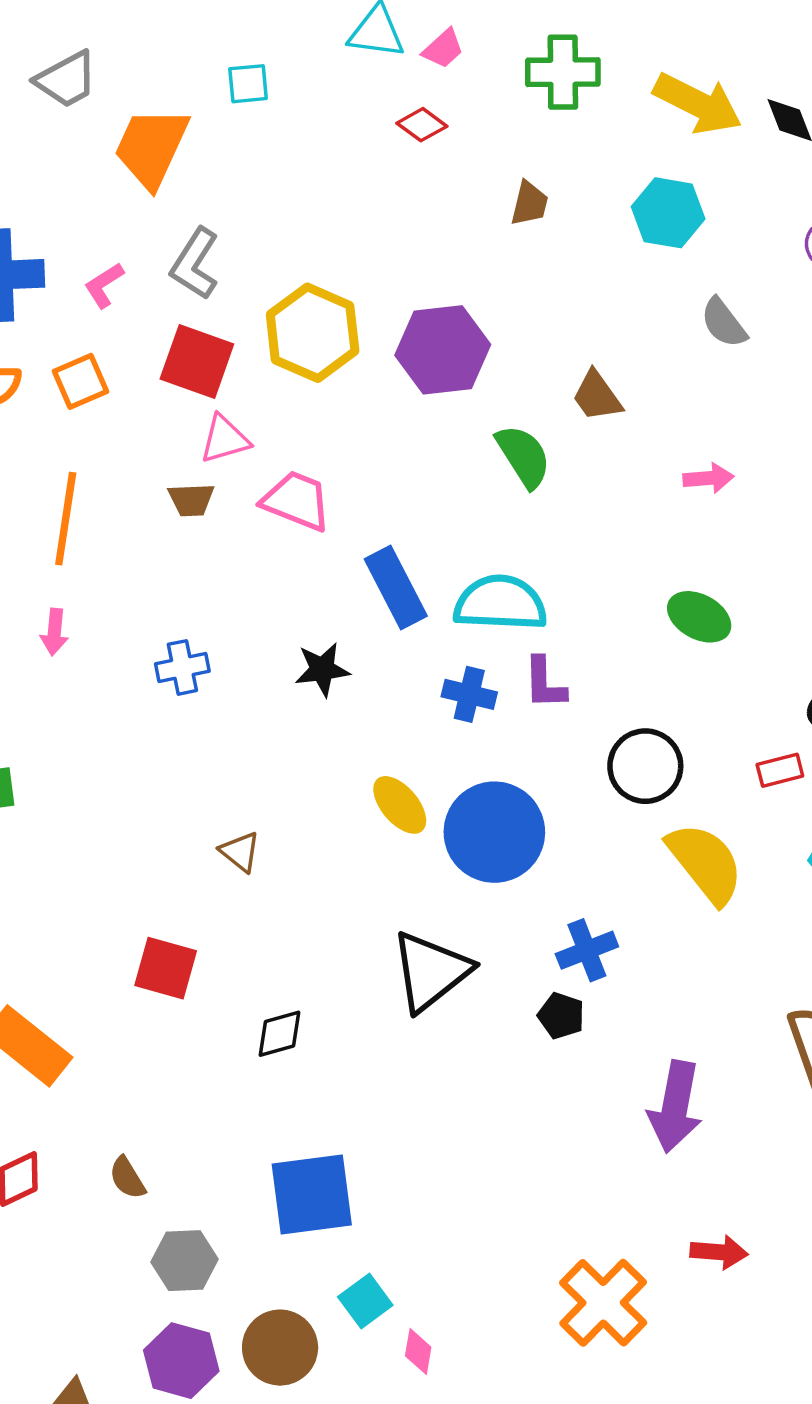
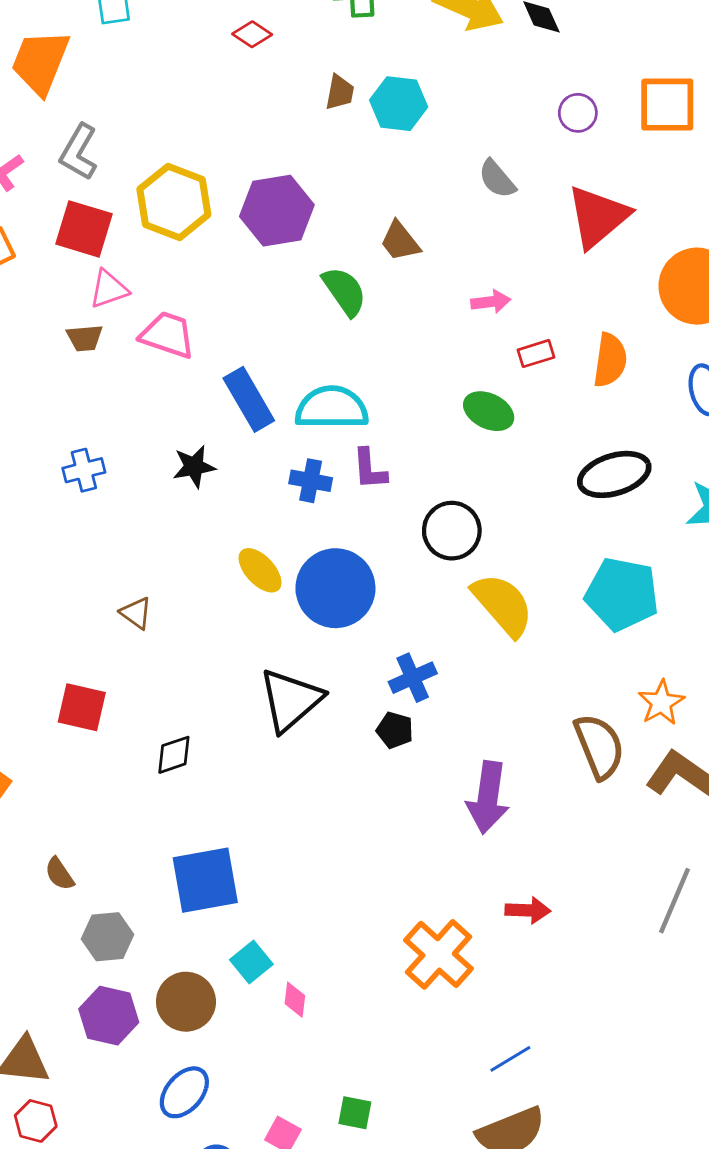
cyan hexagon: (668, 213) -> (399, 104), moved
red rectangle: (780, 770) -> (536, 354), moved

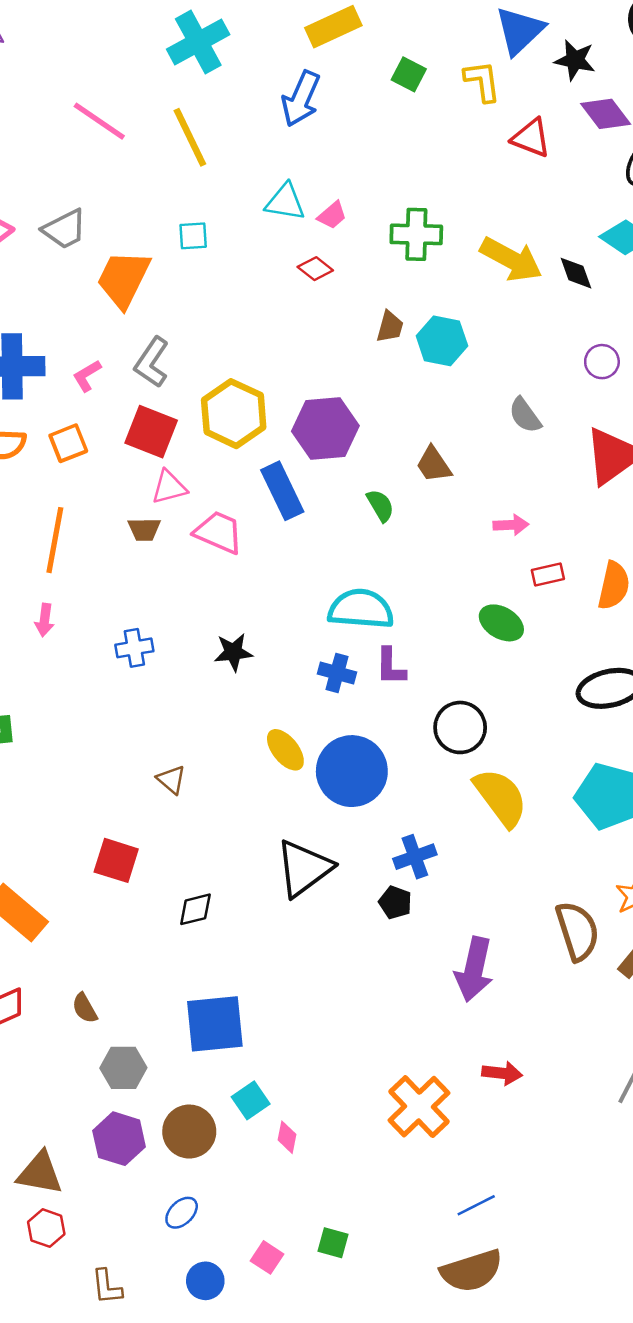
green semicircle: (344, 291) -> (380, 505), size x0.7
blue rectangle: (249, 399) -> (282, 491), moved
blue ellipse: (184, 1092) -> (182, 1213), size x0.7

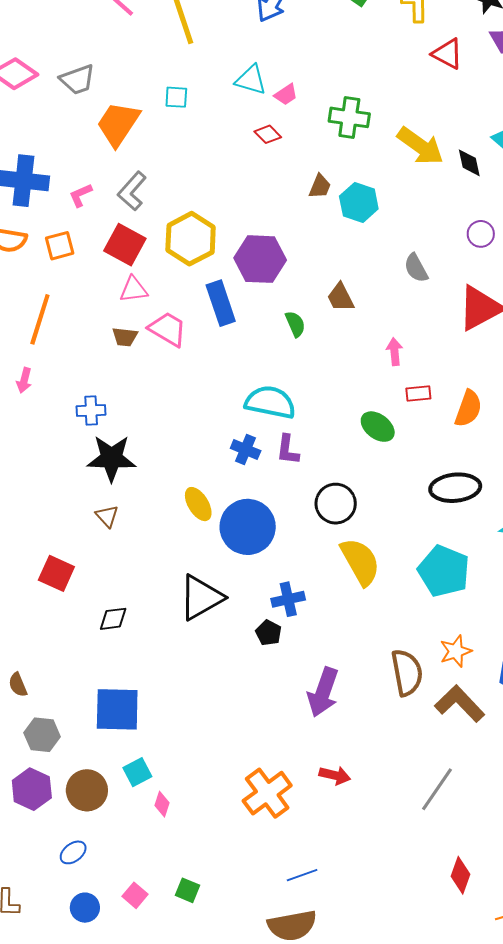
pink arrow: (511, 525) -> (394, 352), turned -100
brown trapezoid: (144, 529) -> (125, 337), moved
black star: (233, 652) -> (111, 458), moved, size x1.6

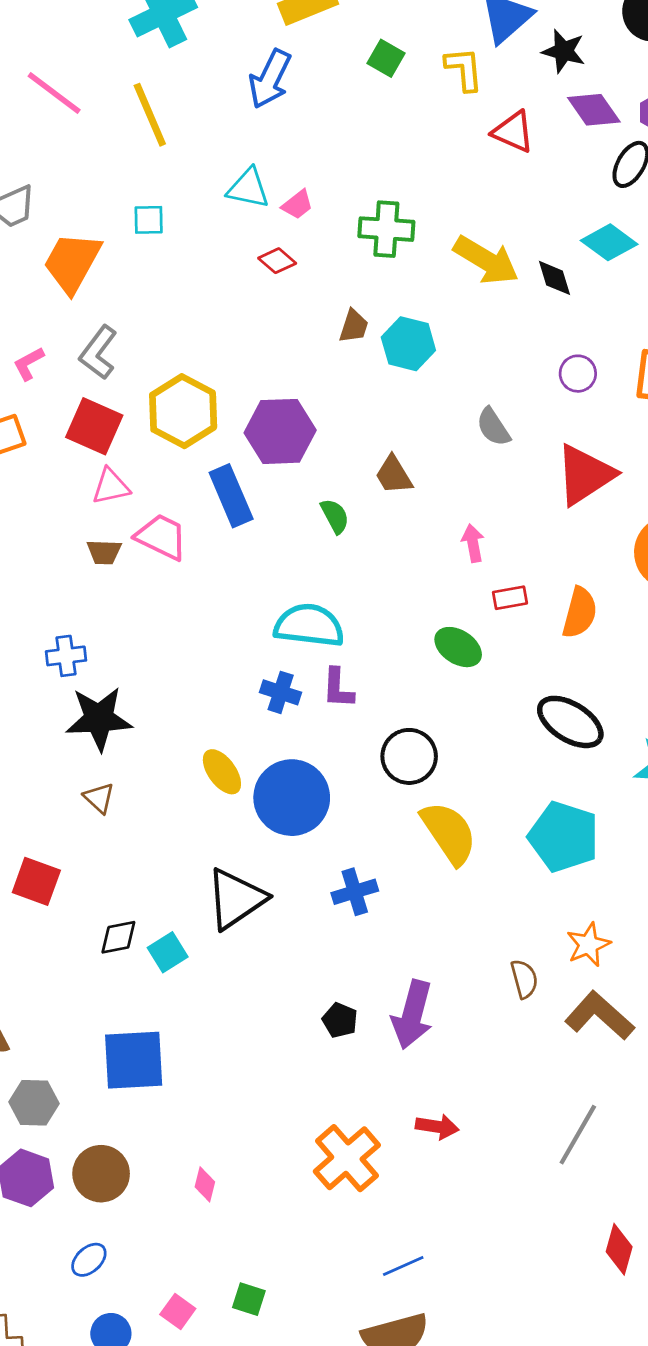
black ellipse: (455, 488) -> (570, 722), turned 42
black pentagon: (269, 633) -> (340, 1020), moved
brown semicircle: (407, 673) -> (524, 979), size x0.6
cyan square: (137, 772) -> (168, 952), moved

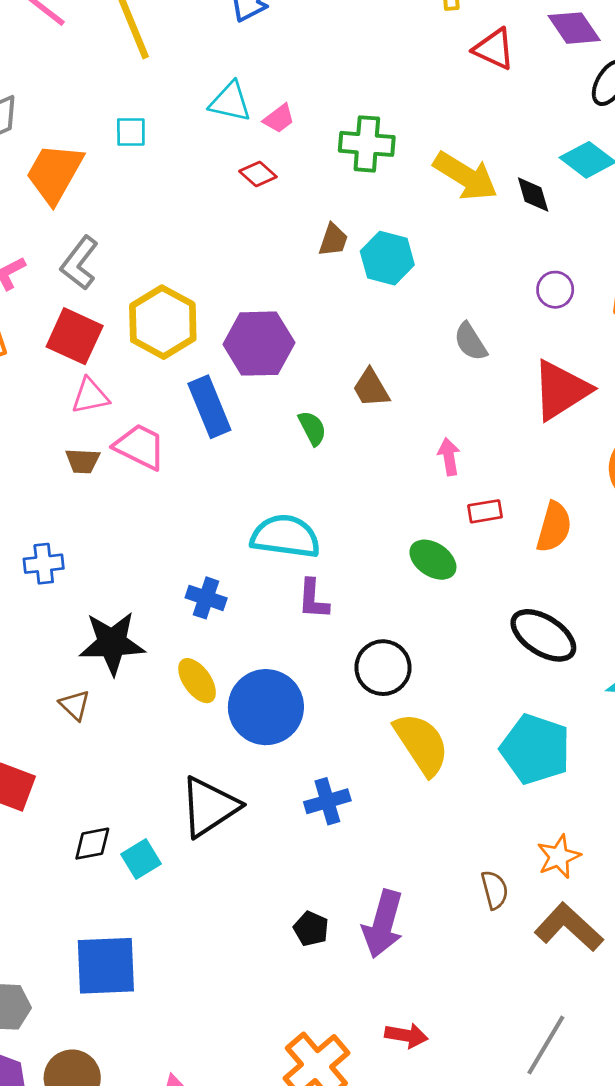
blue cross: (281, 692) -> (206, 598), moved
black star: (99, 719) -> (112, 643), moved

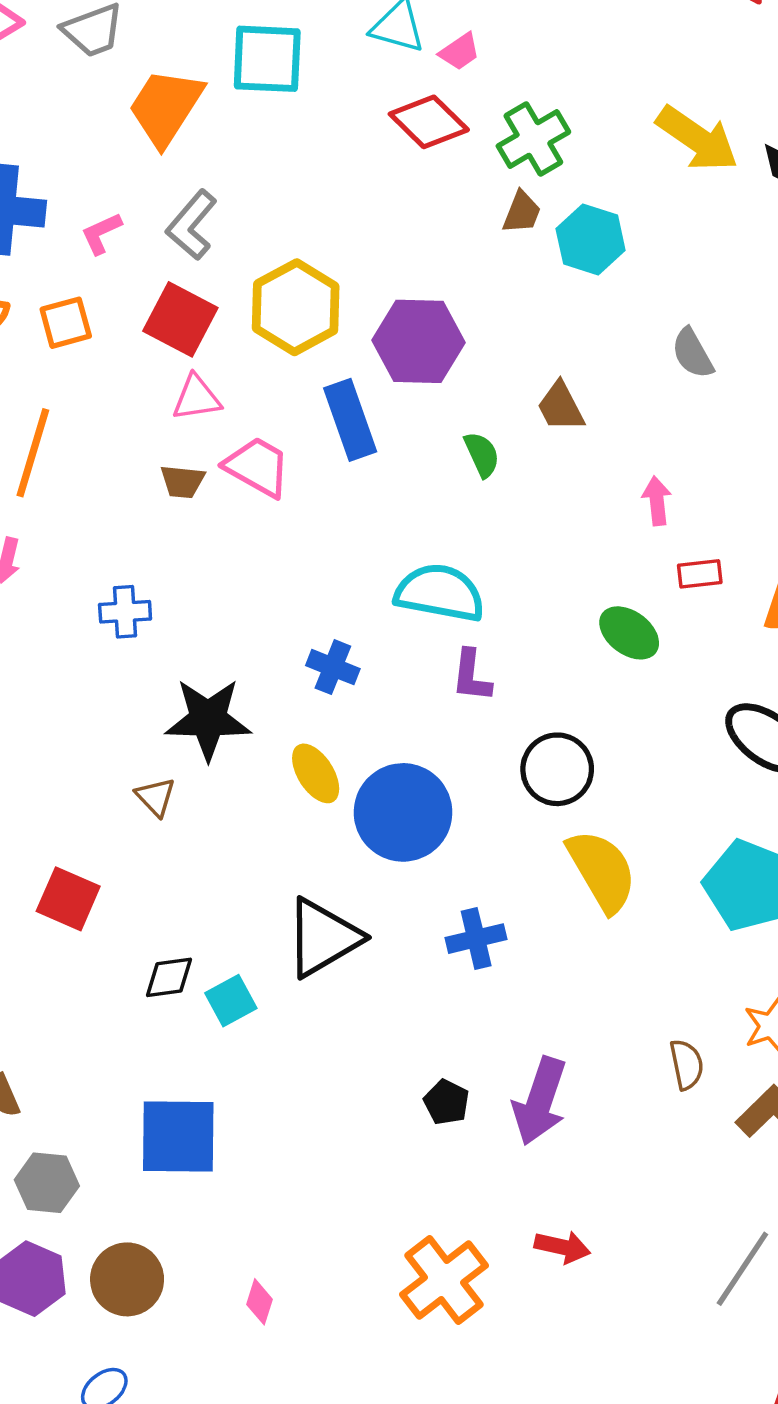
cyan square: (131, 132) -> (267, 59), size x1.8
green cross: (367, 144) -> (533, 139), moved, turned -38
red diamond: (258, 174) -> (429, 122), size x1.6

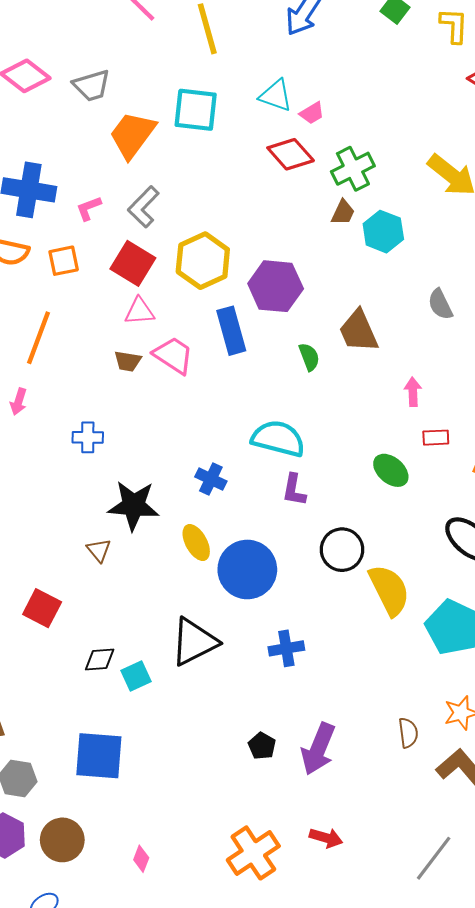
brown trapezoid: (561, 407) -> (359, 331), size x1.4
yellow semicircle: (602, 871) -> (389, 590), moved

